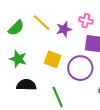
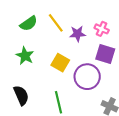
black semicircle: (26, 85) -> (21, 95), moved, turned 54

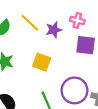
purple circle: (87, 77) -> (74, 90), moved

